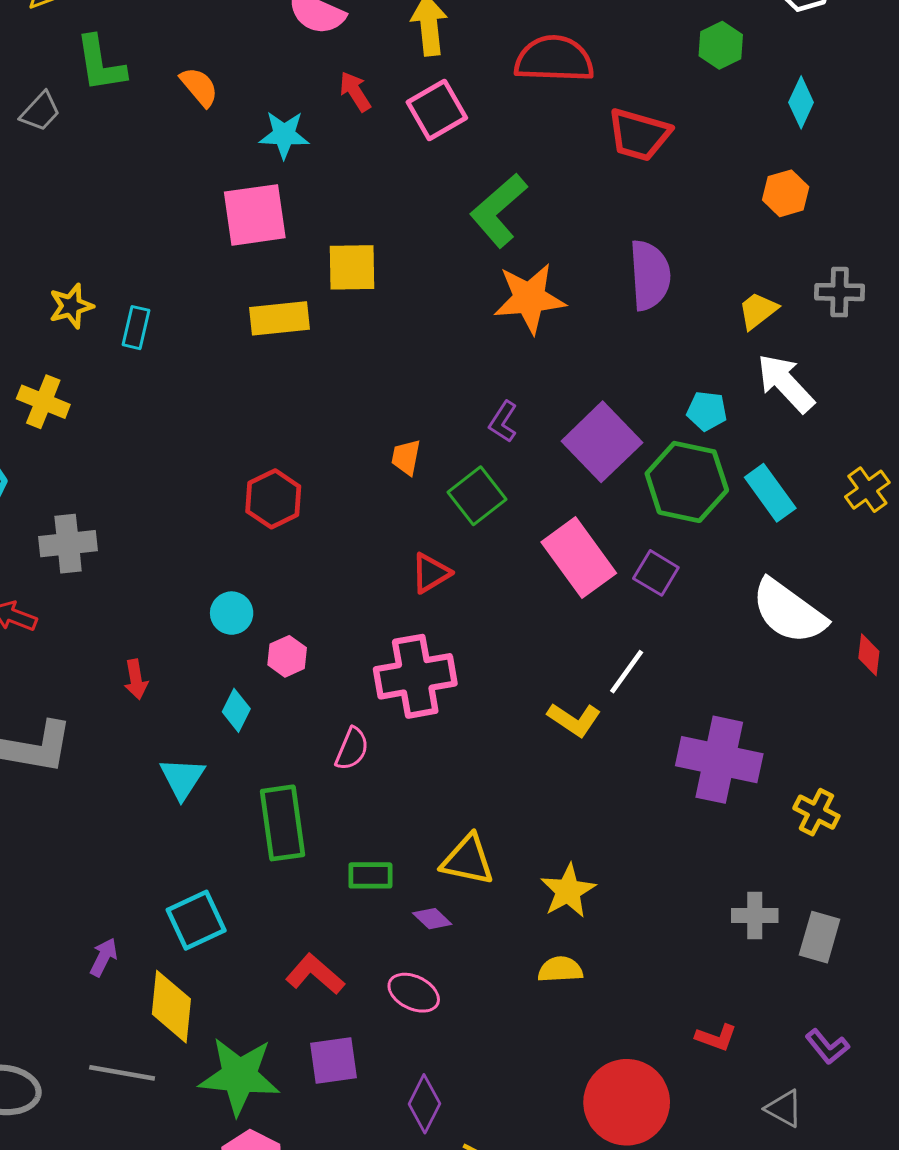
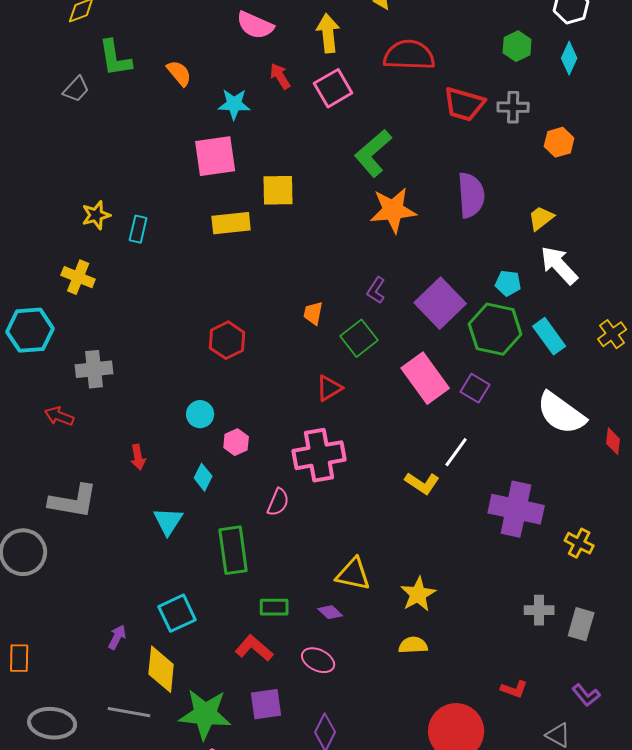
cyan diamond: (801, 102) -> (569, 58), moved
gray cross: (840, 292) -> (513, 107), moved
green rectangle: (370, 875) -> (274, 607), moved

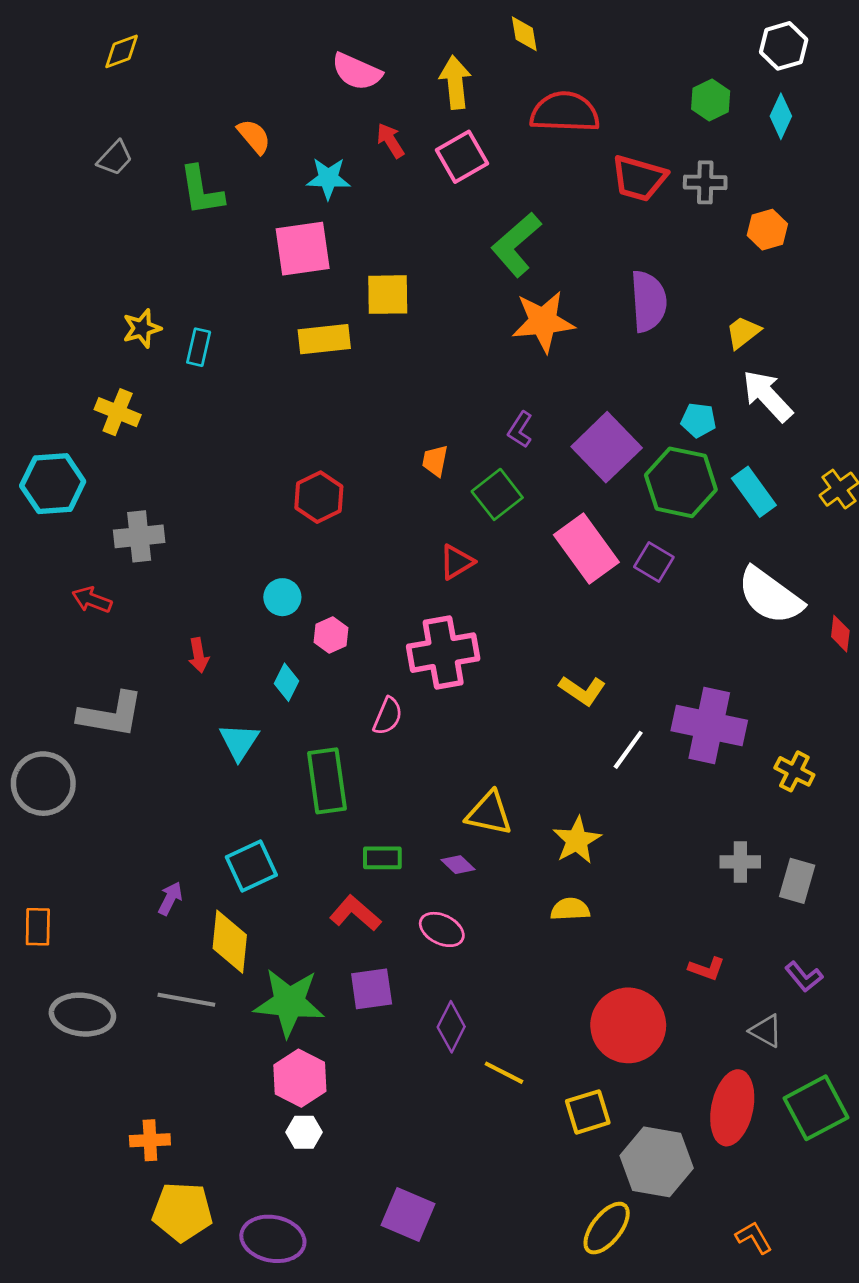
green L-shape: (115, 58) -> (201, 190), moved
white line: (456, 452) -> (628, 750), moved

